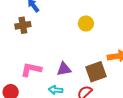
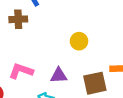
yellow circle: (86, 24) -> (79, 41), moved

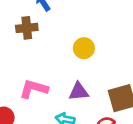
yellow circle: (79, 41) -> (84, 48), moved

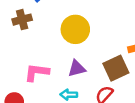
yellow circle: (84, 48) -> (75, 29), size x1.5

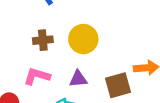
brown cross: (22, 20) -> (43, 40), moved

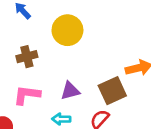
yellow circle: (83, 39) -> (67, 30), moved

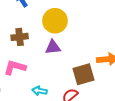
purple triangle: (70, 91) -> (53, 47), moved

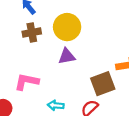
brown cross: (20, 37) -> (32, 33), moved

